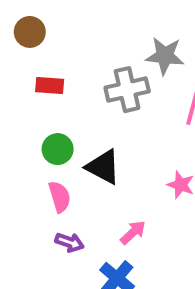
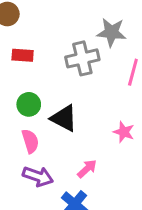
purple arrow: (69, 242) -> (38, 176), size x1.4

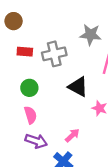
gray cross: (82, 58) -> (54, 54), moved
black triangle: (64, 118) -> (78, 87), moved

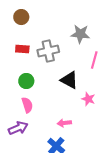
brown circle: (14, 21) -> (21, 17), moved
pink arrow: (72, 135) -> (64, 123), turned -144
purple arrow: (36, 141) -> (18, 128), moved, turned -42

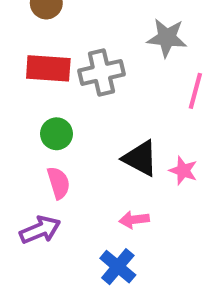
red rectangle: (22, 49) -> (48, 68), size x1.5
black triangle: (69, 80) -> (140, 158), moved

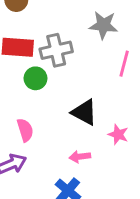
green circle: (56, 134) -> (35, 78), moved
pink star: (183, 171) -> (118, 134), moved

